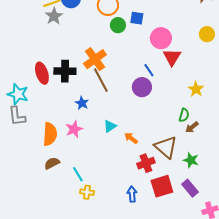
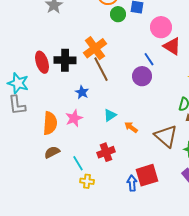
red triangle: (172, 57) -> (172, 46), turned -30
red cross: (146, 163) -> (106, 152), moved
red square: (162, 186) -> (147, 175), moved

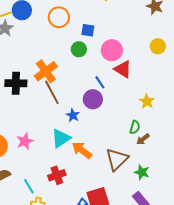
green circle: (118, 14) -> (79, 49), moved
blue star: (82, 92) -> (73, 115), moved
cyan triangle: (110, 115) -> (61, 138), size x1.5
orange arrow: (131, 127) -> (82, 150), size x1.5
brown triangle: (166, 136) -> (117, 159), turned 35

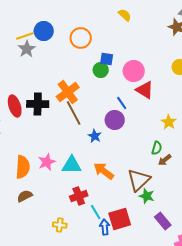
blue square: (88, 30) -> (107, 59), moved
cyan triangle: (61, 138) -> (72, 165), moved, turned 35
green star: (142, 172) -> (147, 196), moved
cyan line: (29, 186) -> (96, 212), moved

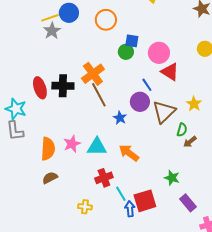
brown triangle: (139, 180) -> (164, 112), moved

